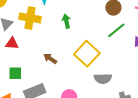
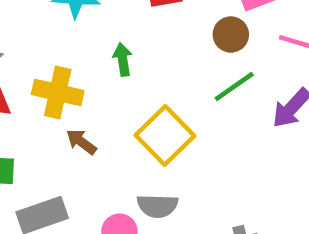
yellow cross: (30, 18) -> (58, 92), moved
gray semicircle: (103, 79) -> (157, 206), moved

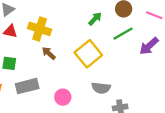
green arrow: (123, 59) -> (95, 19), moved, turned 48
gray semicircle: (157, 206) -> (101, 88), moved

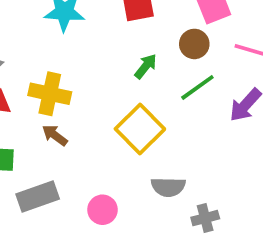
brown arrow: (49, 53) -> (55, 135), moved

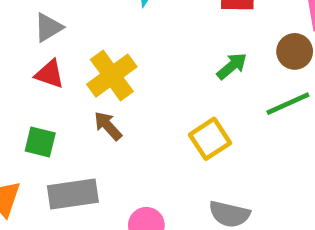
yellow cross: (50, 94) -> (112, 76), turned 30
yellow square: (140, 129) -> (210, 139), size x0.7

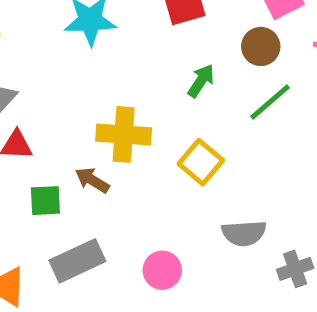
yellow cross: (112, 76) -> (124, 134), moved, turned -33
green square: (40, 142) -> (45, 201), moved

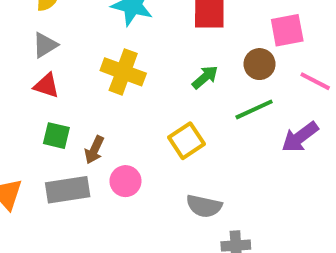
yellow cross: (124, 134) -> (123, 72), moved
brown arrow: (92, 180) -> (94, 150), moved, turned -112
pink circle: (162, 270) -> (125, 181), moved

